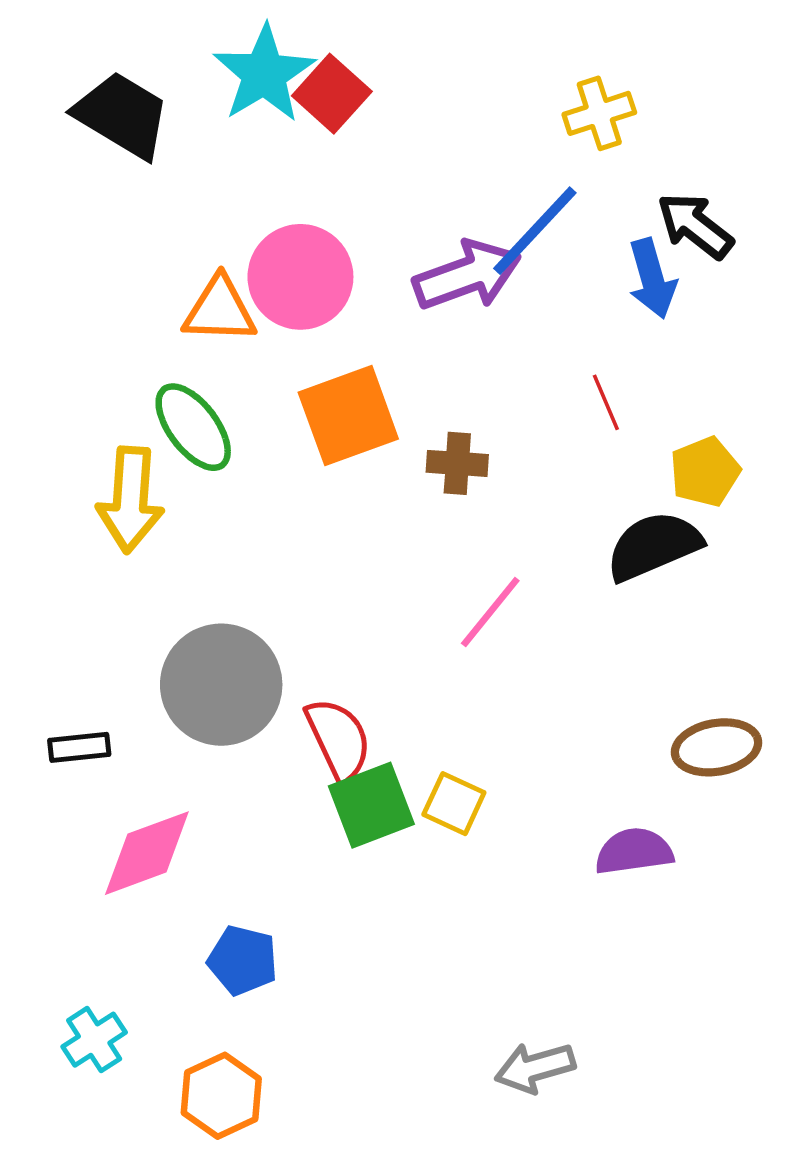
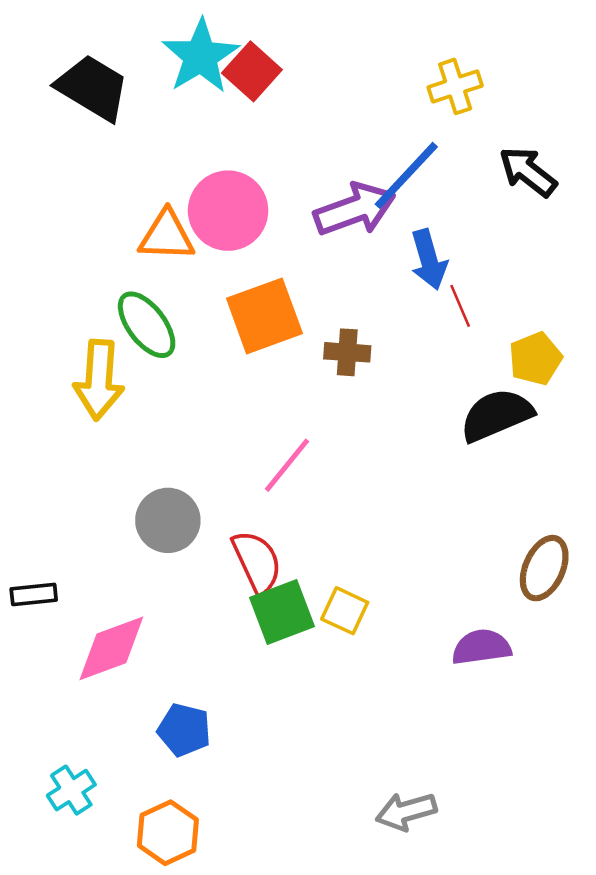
blue arrow: (652, 279) -> (429, 260), moved
pink line: (490, 612) -> (287, 465), moved
gray circle: (221, 685) -> (168, 520), size x0.7
black rectangle: (79, 747) -> (34, 594), moved
brown ellipse: (716, 747) -> (544, 568), turned -56

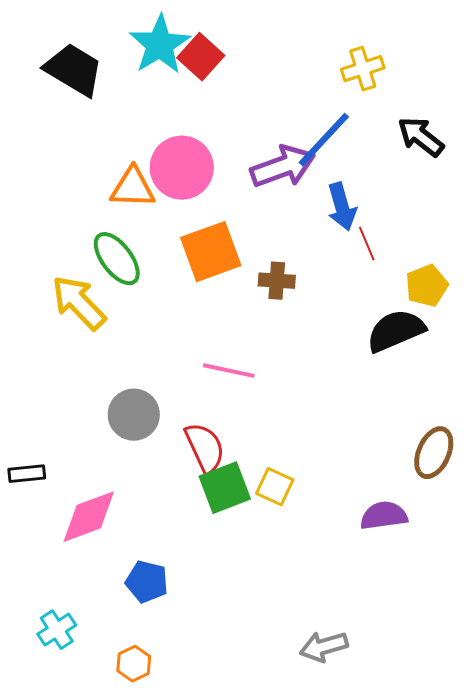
yellow arrow: (99, 380) -> (79, 303), turned 132
pink line: (287, 465) -> (229, 371), turned 63
orange hexagon: (168, 833) -> (134, 664), size x0.7

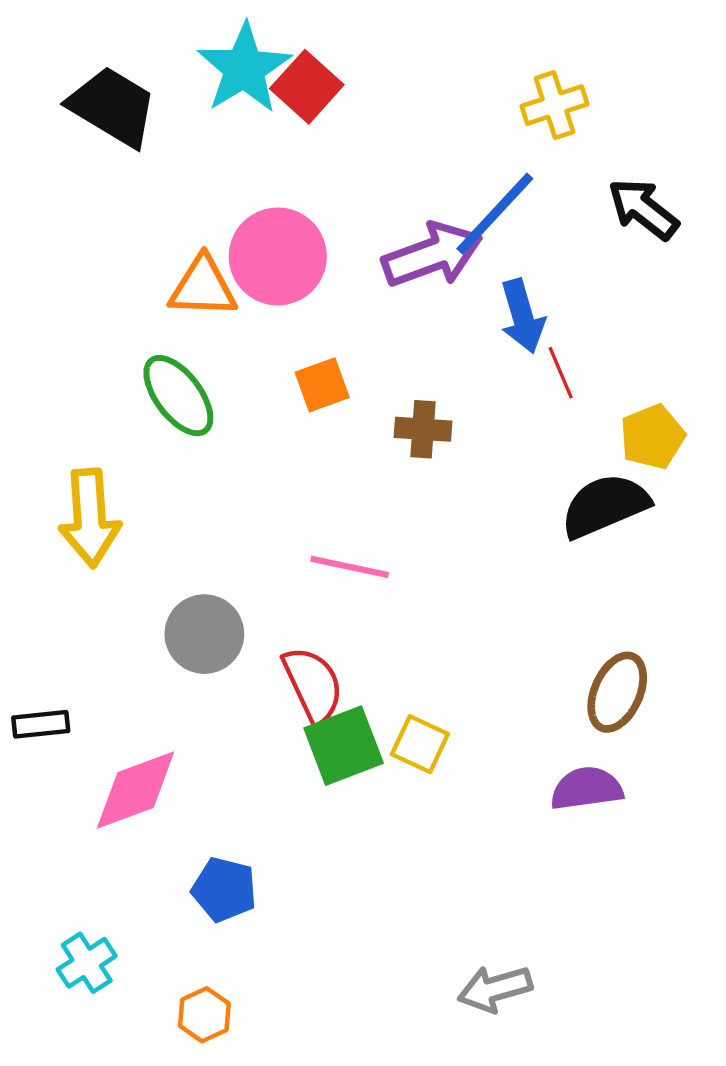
orange square: (211, 252) -> (322, 385), size x0.6
yellow arrow: (79, 303) -> (90, 518), moved, turned -140
brown ellipse: (434, 453) -> (617, 692), moved

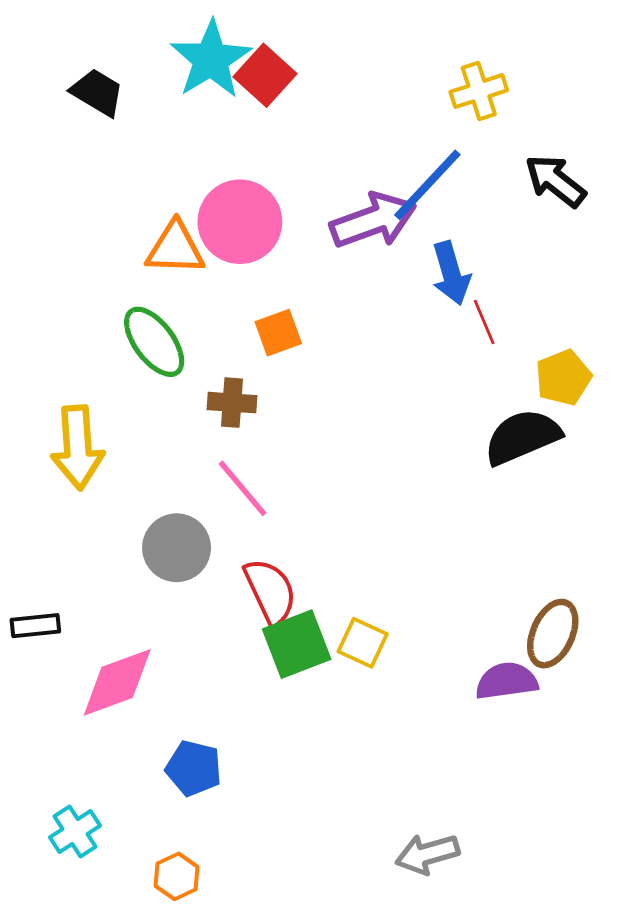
black trapezoid: (113, 107) -> (97, 92), size x0.7
brown cross: (423, 429) -> (232, 403), moved
pink line: (350, 567) -> (243, 488), moved, turned 38
brown ellipse: (617, 692) -> (553, 634), moved

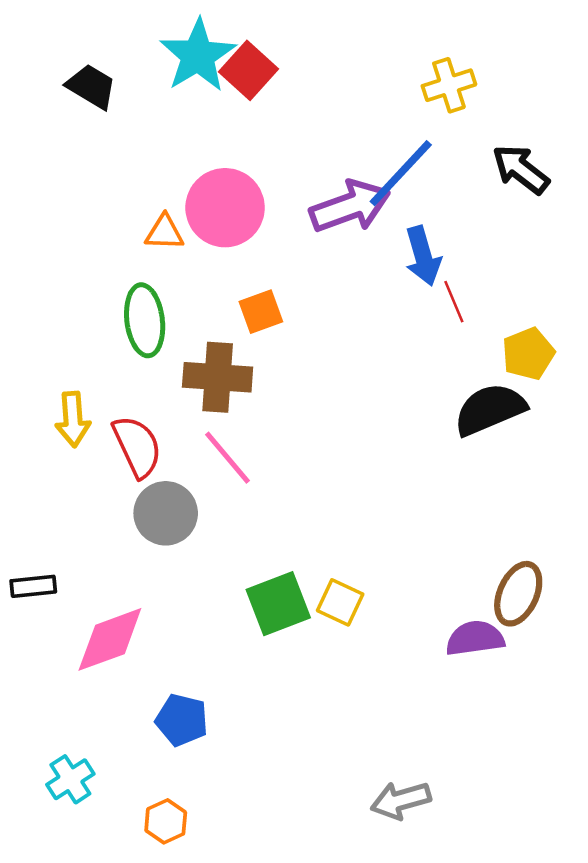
orange triangle: (175, 248) -> (164, 232), size x0.7
green ellipse: (154, 342) -> (145, 320), turned 30
brown cross: (232, 403) -> (218, 377), size x1.5
yellow arrow: (78, 447) -> (73, 419), size x0.7
red semicircle: (270, 591) -> (137, 446), moved

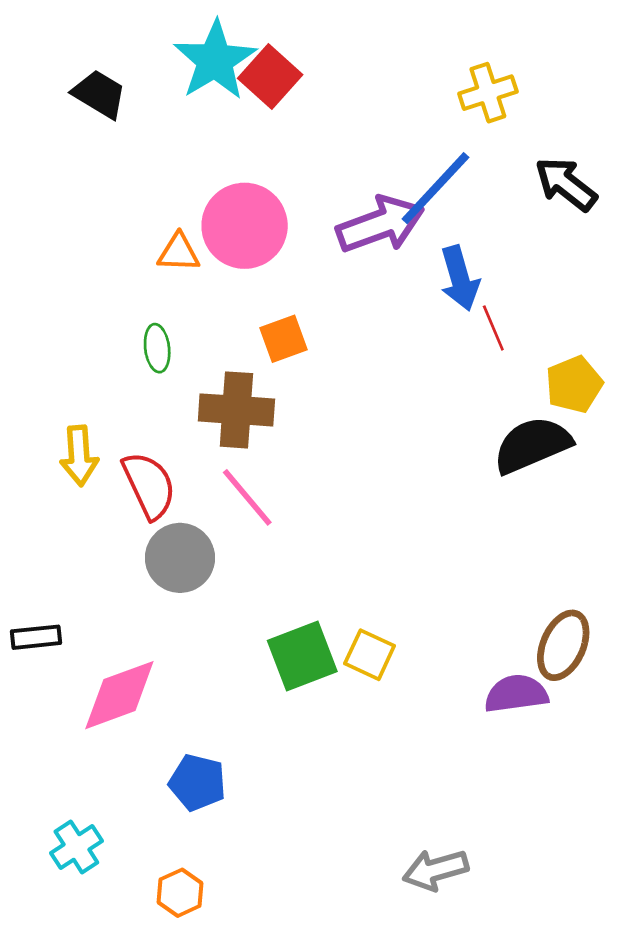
green ellipse: (145, 320) -> (157, 348), size x0.6

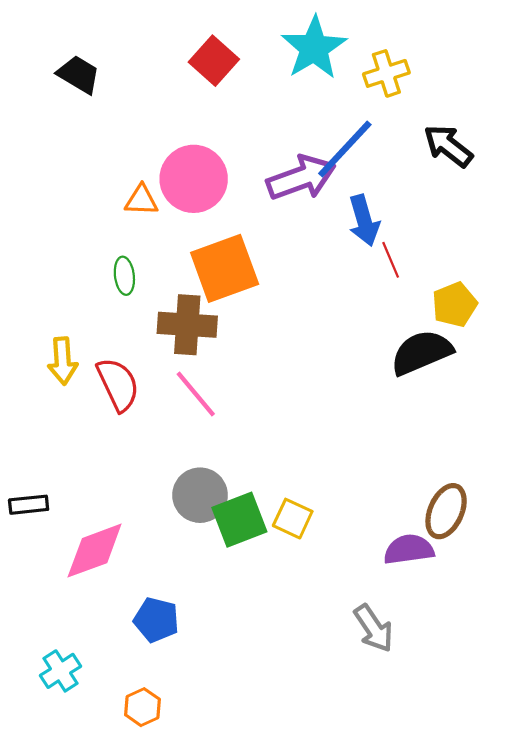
cyan star: (215, 60) -> (314, 48), moved
orange square: (284, 339) -> (225, 268), size x1.8
gray circle: (180, 558) -> (200, 495), moved
gray arrow: (435, 870) -> (374, 628), moved, turned -108

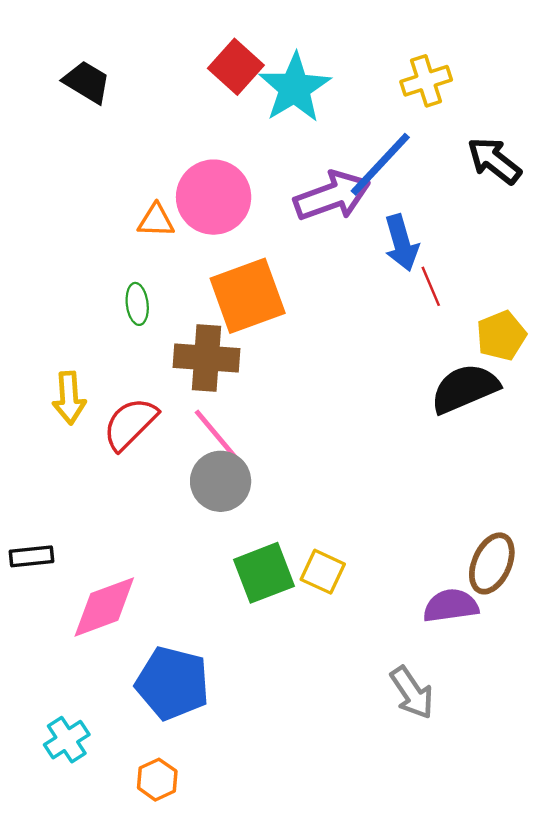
cyan star: (314, 48) -> (295, 88), moved
red semicircle: (118, 384) -> (130, 424), turned -110
gray circle: (200, 495) -> (221, 481), moved
blue pentagon: (156, 620) -> (172, 683), size x1.5

